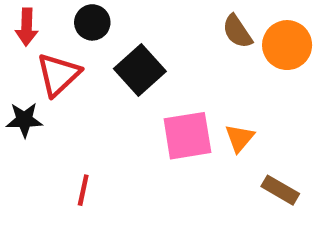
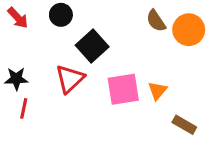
red arrow: (27, 27) -> (18, 18), turned -45
red triangle: (58, 75) -> (70, 79), moved
red line: (83, 190) -> (24, 108), moved

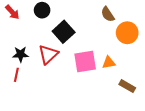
orange circle: (189, 30) -> (127, 33), moved
black star: (16, 79) -> (21, 54), moved
orange triangle: (158, 91) -> (109, 62), turned 40

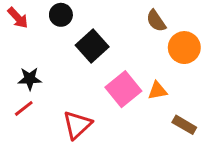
red triangle: (48, 54) -> (77, 125), moved
pink square: (85, 61) -> (123, 89), turned -30
red line: (16, 75) -> (24, 108), turned 40

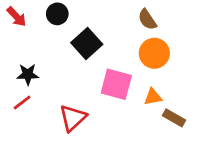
orange circle: (184, 48) -> (154, 53), moved
pink square: (123, 89) -> (116, 84), turned -36
orange triangle: (158, 91) -> (153, 97), moved

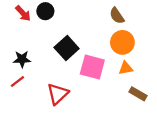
red arrow: (16, 17) -> (23, 13), moved
black square: (87, 43) -> (67, 48), moved
orange triangle: (153, 97) -> (126, 68), moved

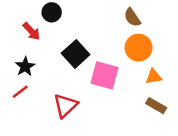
red arrow: (23, 13) -> (31, 31), moved
black star: (22, 59) -> (25, 67), turned -30
orange triangle: (126, 68) -> (154, 77), moved

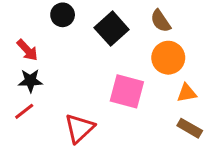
red arrow: (31, 31) -> (27, 50), moved
black square: (76, 54) -> (112, 29), moved
black star: (25, 67) -> (30, 81), turned 30

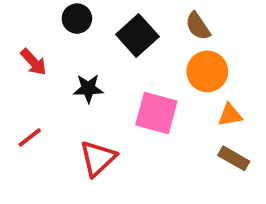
black star: (30, 81) -> (88, 88), moved

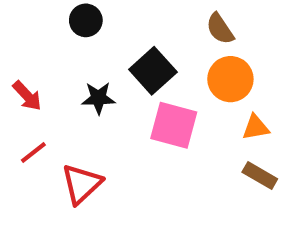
black square: (137, 36) -> (153, 71), moved
red arrow: (33, 62) -> (27, 96), moved
red triangle: (98, 158) -> (82, 184), moved

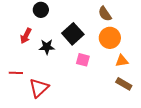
red arrow: (27, 96) -> (26, 36), moved, turned 70
pink square: (174, 125) -> (83, 60), size x0.6
red line: (33, 152) -> (16, 73), turned 40

